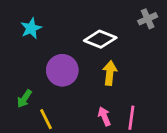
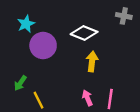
gray cross: (148, 19) -> (124, 16), turned 35
purple circle: (62, 70) -> (43, 46), moved

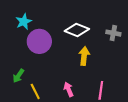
gray cross: (124, 16) -> (113, 33), moved
pink arrow: (87, 98) -> (69, 89), moved

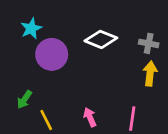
yellow arrow: (84, 56) -> (150, 74), moved

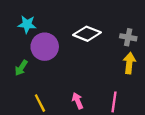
cyan star: (31, 28) -> (27, 24), turned 30
green arrow: (24, 99) -> (21, 68), moved

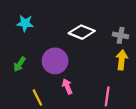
purple circle: (45, 47) -> (55, 61), moved
pink arrow: (78, 101) -> (67, 86), moved

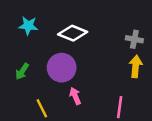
white diamond: (82, 32) -> (73, 33), moved

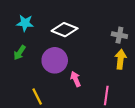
green arrow: (22, 71) -> (20, 53), moved
pink arrow: (75, 96) -> (76, 79), moved

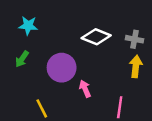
white diamond: (65, 30) -> (96, 37), moved

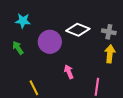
green arrow: (22, 59) -> (18, 48), turned 112
purple circle: (62, 68) -> (50, 42), moved

